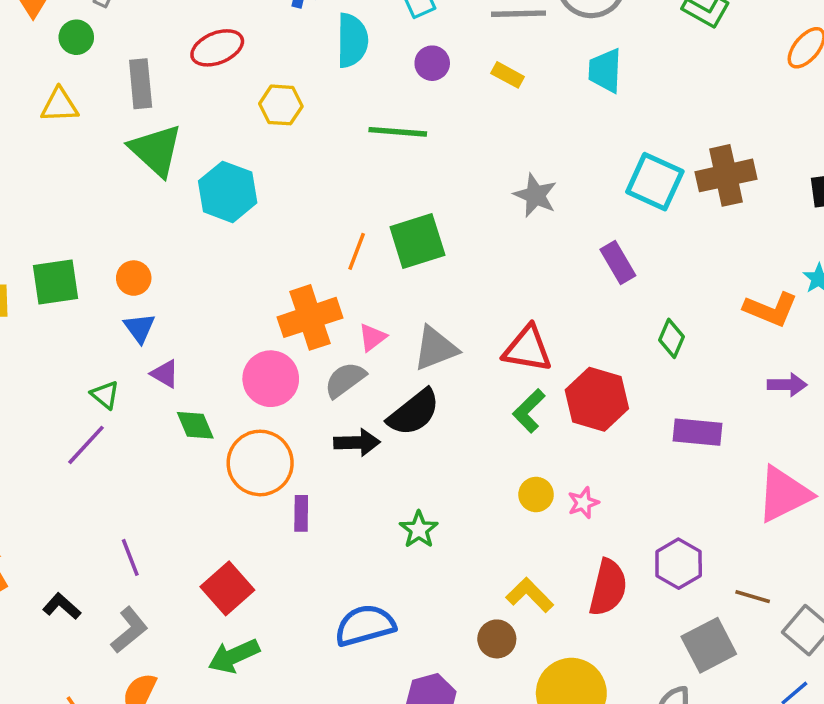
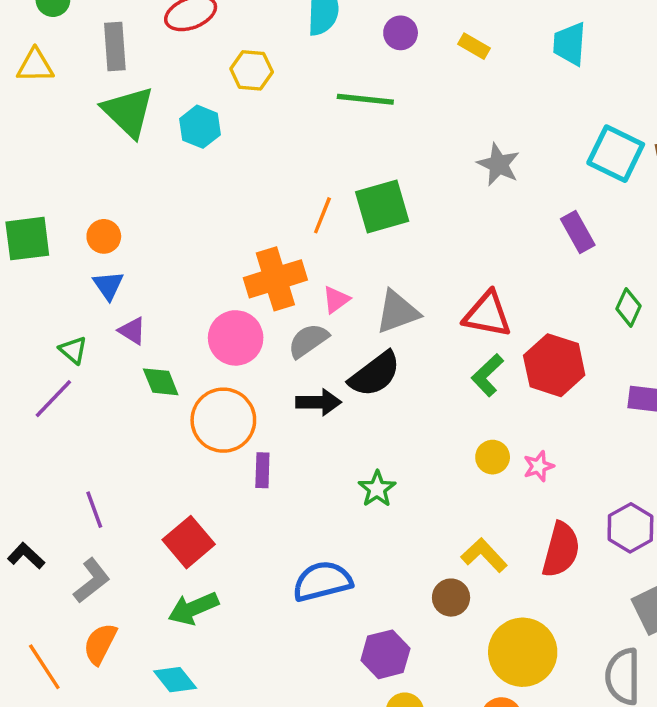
cyan hexagon: (228, 192) -> (200, 127), moved, size x0.7

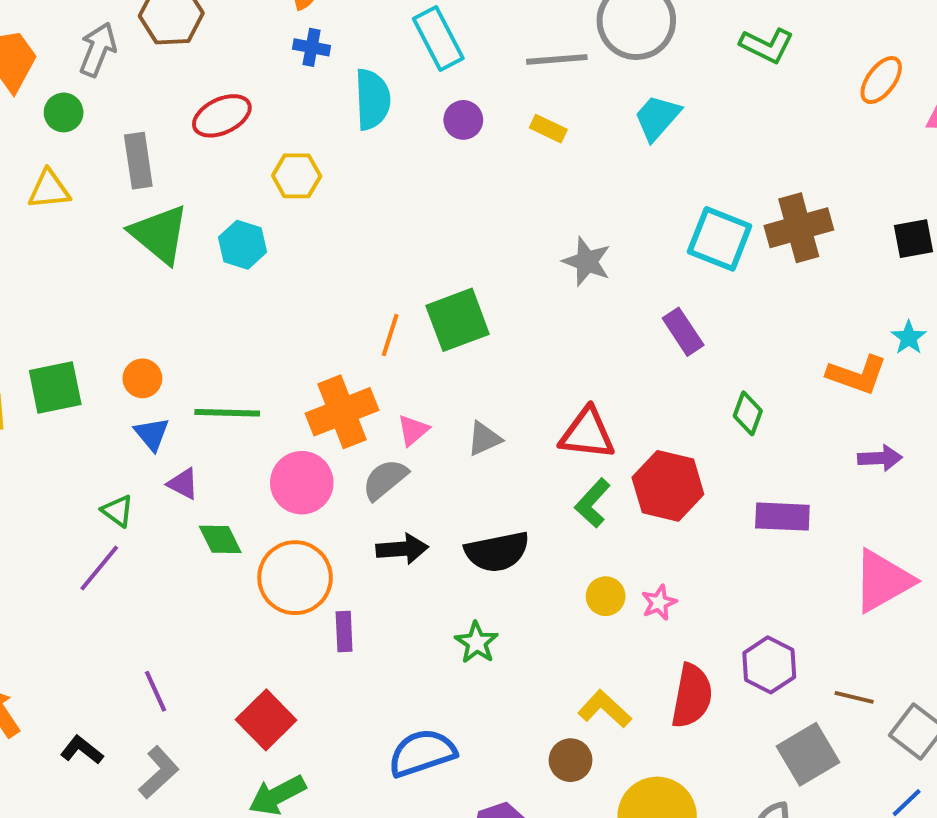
cyan trapezoid: (570, 44) -> (657, 118), turned 42
green line: (365, 99) -> (227, 413), moved
gray triangle: (397, 312) -> (484, 439), size x0.7
black semicircle: (375, 374) -> (497, 552), moved, turned 30

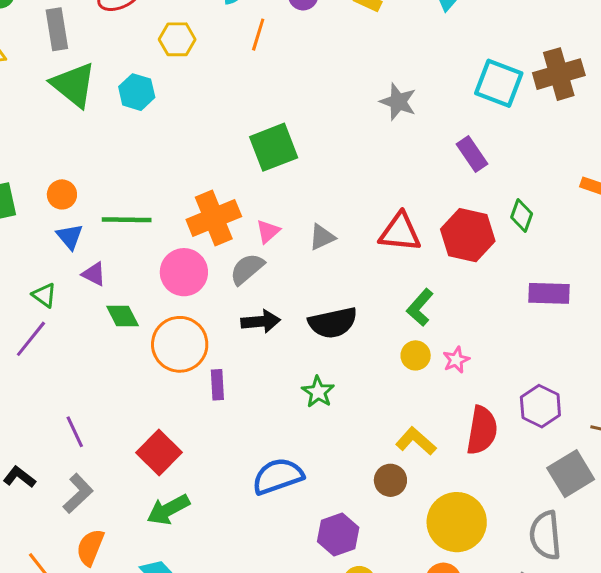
green square: (458, 320) -> (274, 147), moved
orange line: (390, 335) -> (258, 35), moved
red hexagon: (668, 486) -> (468, 235), moved
green L-shape: (593, 503) -> (420, 307), moved

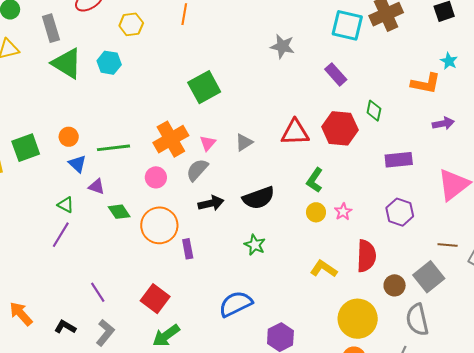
pink circle: (184, 272) -> (156, 177), size x0.7
purple hexagon: (540, 406) -> (400, 212), moved
brown circle: (390, 480) -> (395, 285), moved

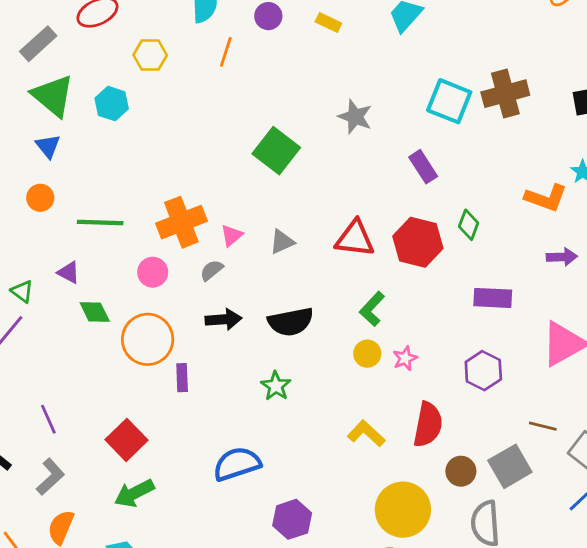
gray rectangle: (51, 28) -> (38, 44), turned 56
green square: (204, 87) -> (276, 151), moved, turned -32
blue triangle: (77, 164) -> (48, 146), moved
gray semicircle: (197, 170) -> (212, 270), size x0.7

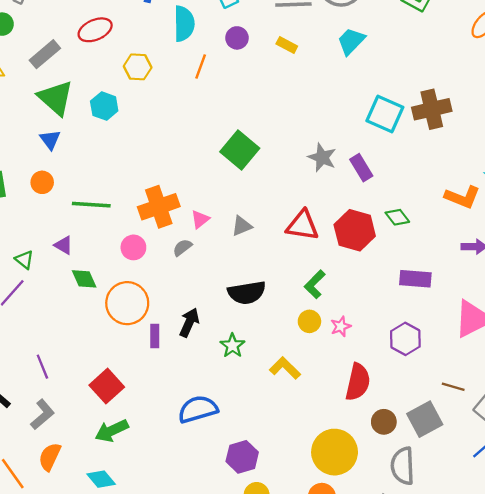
gray star: (355, 117) -> (322, 158), moved
green diamond: (469, 225) -> (397, 217), turned -60
black arrow: (223, 319) -> (189, 322), moved, turned -64
yellow L-shape: (366, 433) -> (285, 368), moved

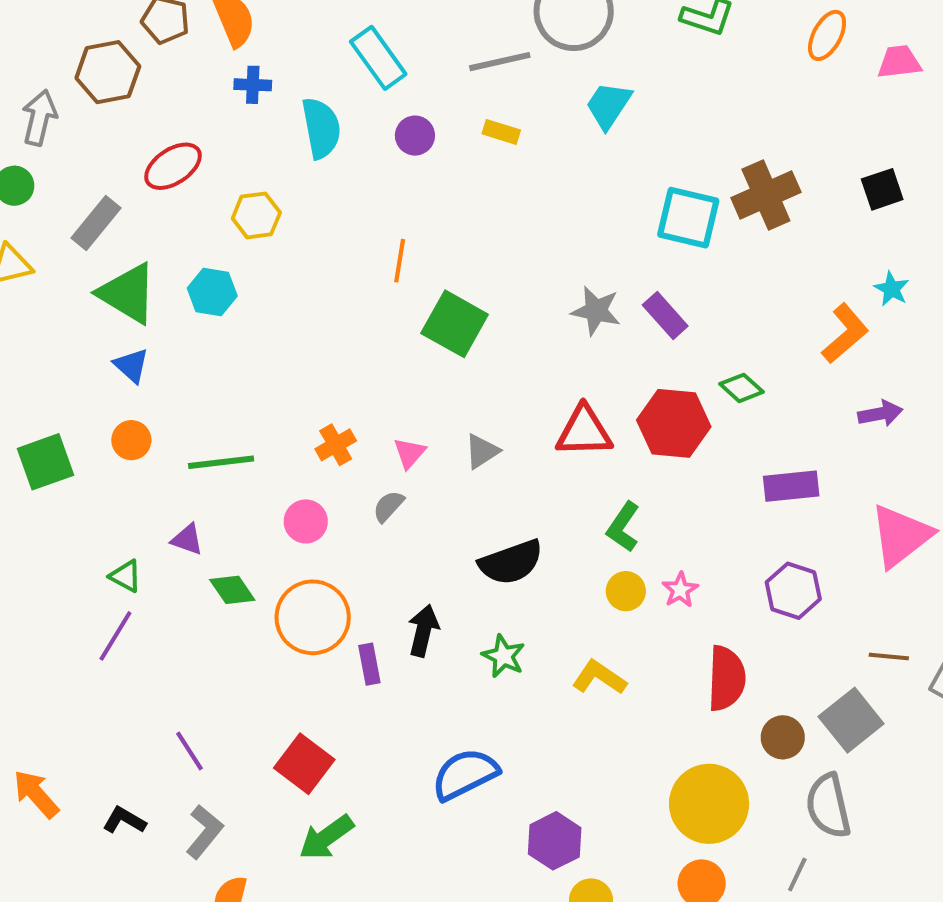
orange line: (201, 66) -> (400, 261), moved
orange L-shape: (462, 197) -> (845, 334), turned -52
orange cross: (159, 207) -> (336, 445), size x0.6

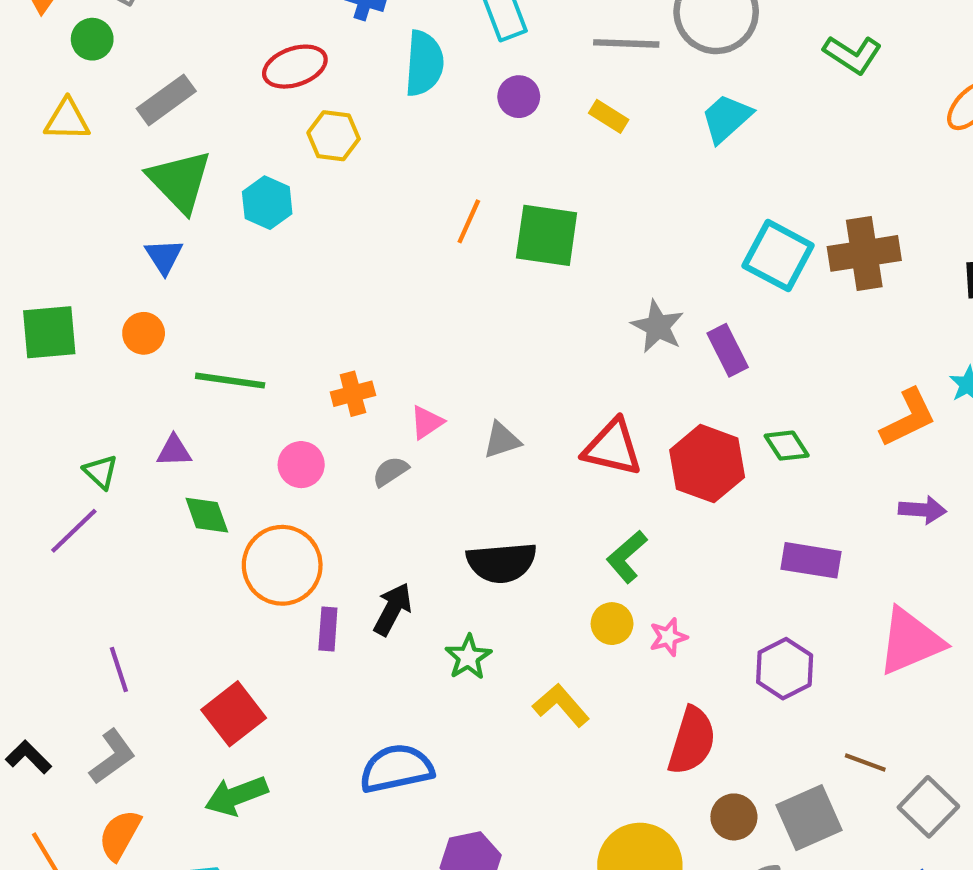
red ellipse: (173, 166) -> (295, 67), moved
green square: (455, 324) -> (547, 235), moved, turned -36
purple triangle: (187, 540) -> (174, 451), turned -36
black L-shape: (124, 820) -> (29, 757), moved

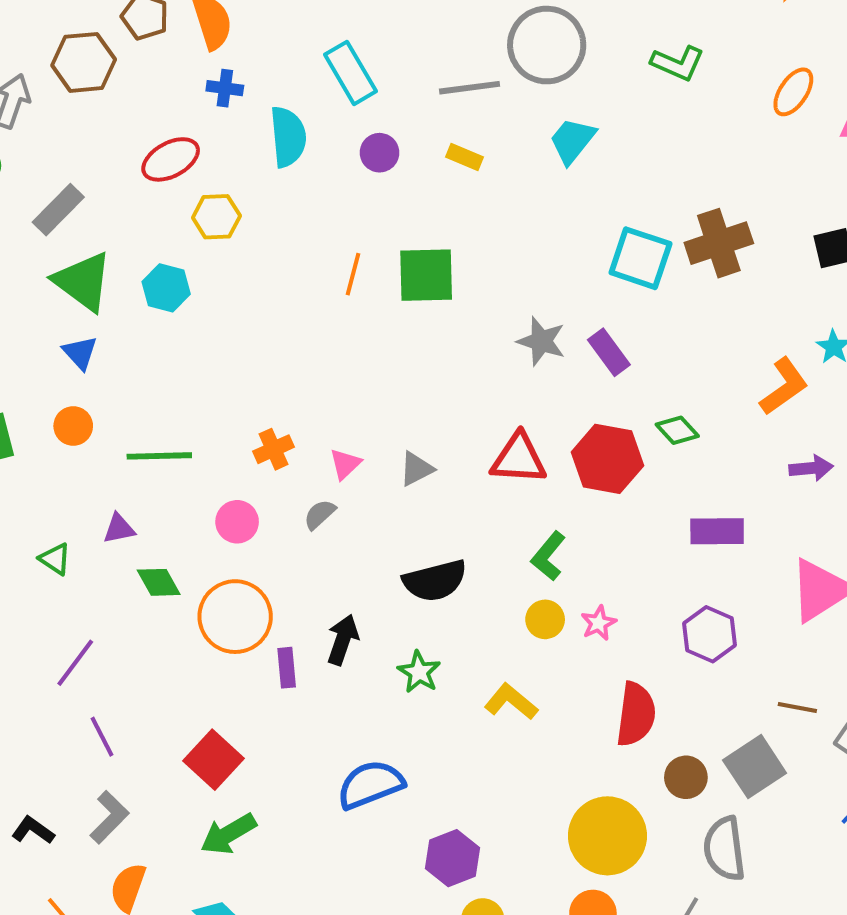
purple line: (74, 531) -> (75, 663), moved

